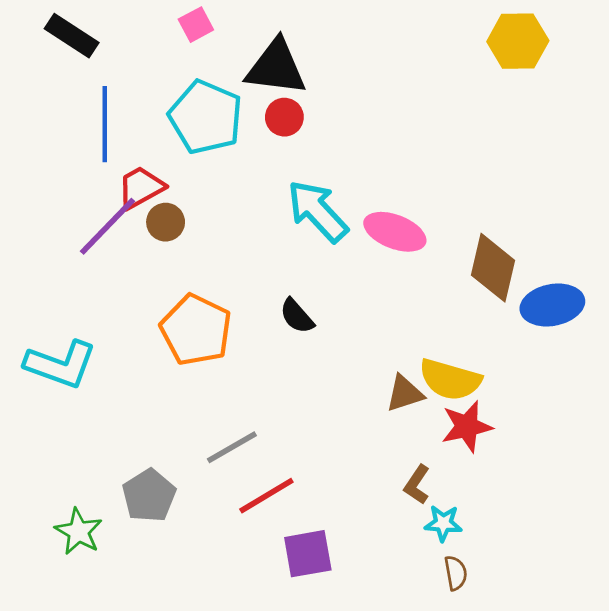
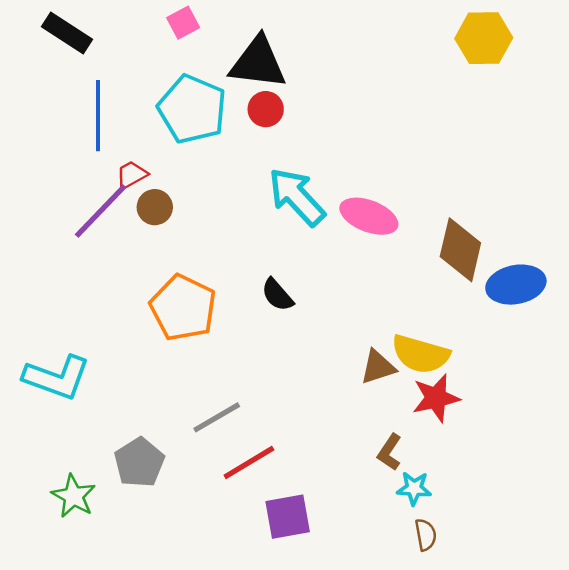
red trapezoid: (141, 188) -> (132, 175), size x0.7
cyan L-shape: (61, 364) -> (57, 377), moved

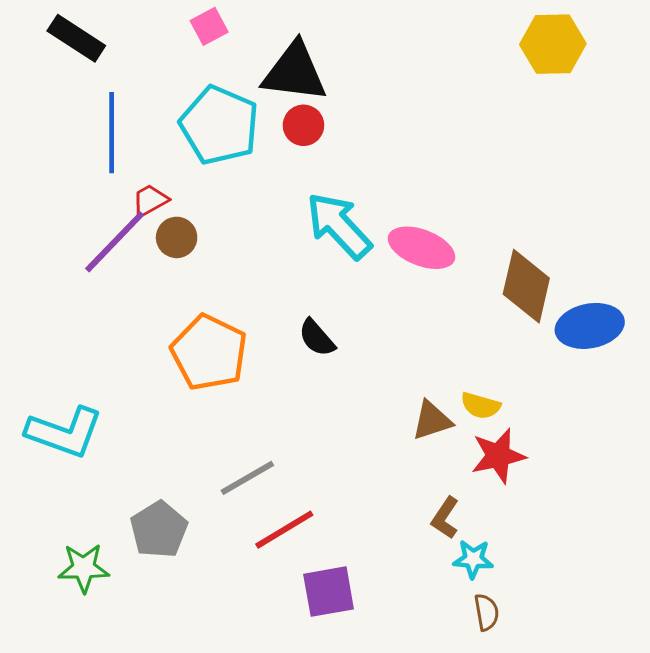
yellow semicircle: (420, 354) -> (481, 406), size x0.6
green star: (74, 496) -> (84, 568), turned -30

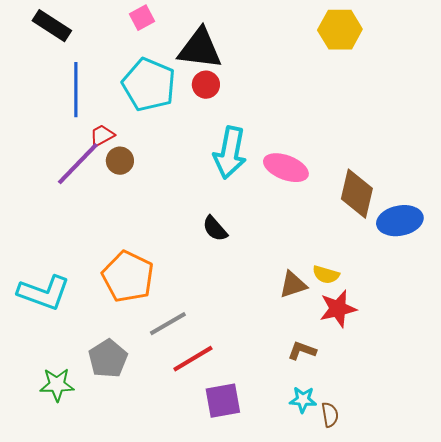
yellow hexagon: (553, 44) -> (340, 30), moved
cyan arrow: (339, 226) -> (230, 153), turned -126
orange pentagon: (209, 353) -> (128, 277), moved
brown L-shape: (445, 518) -> (302, 351), turned 76
cyan star: (473, 559) -> (303, 400), moved

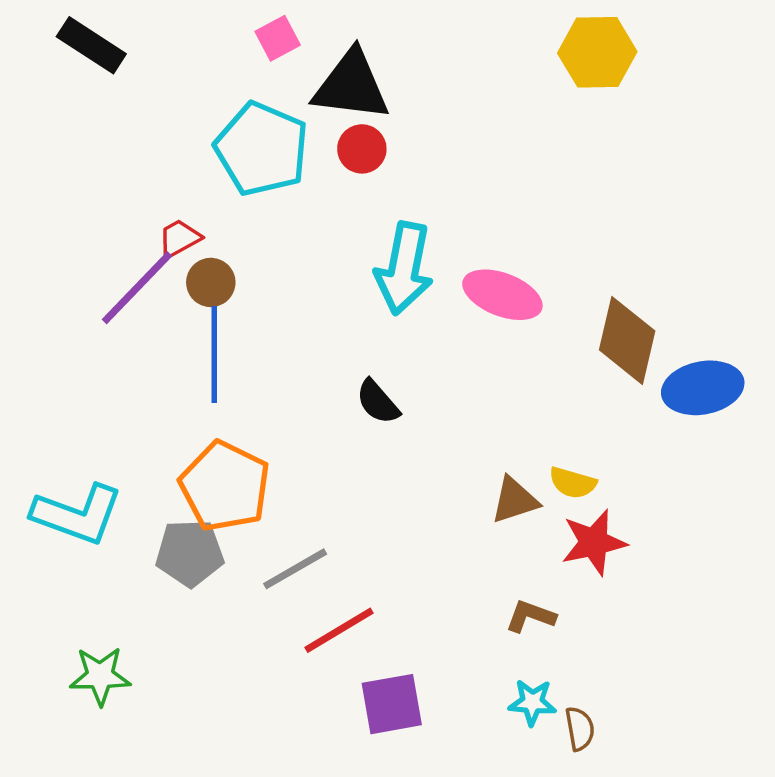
pink square: (142, 18) -> (278, 38), moved
blue line: (76, 90) -> (214, 354), moved
gray pentagon: (108, 359) -> (190, 553), moved, turned 30

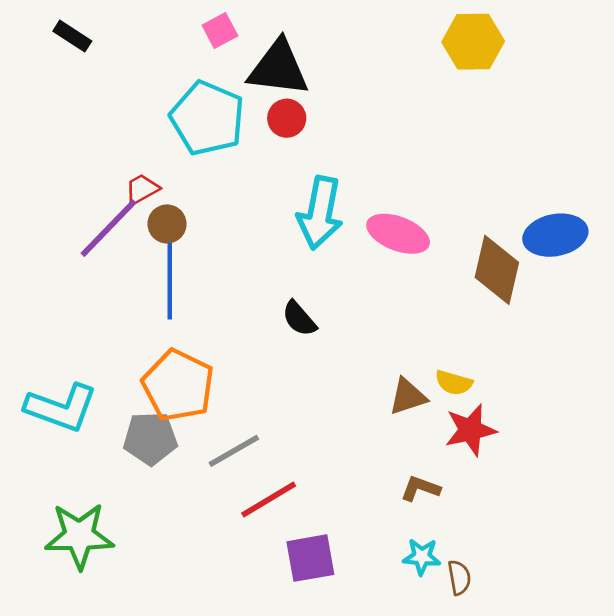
black rectangle: (91, 45) -> (72, 36), size x0.7
blue ellipse: (703, 388) -> (555, 235), moved
green star: (100, 676) -> (79, 536), size x1.4

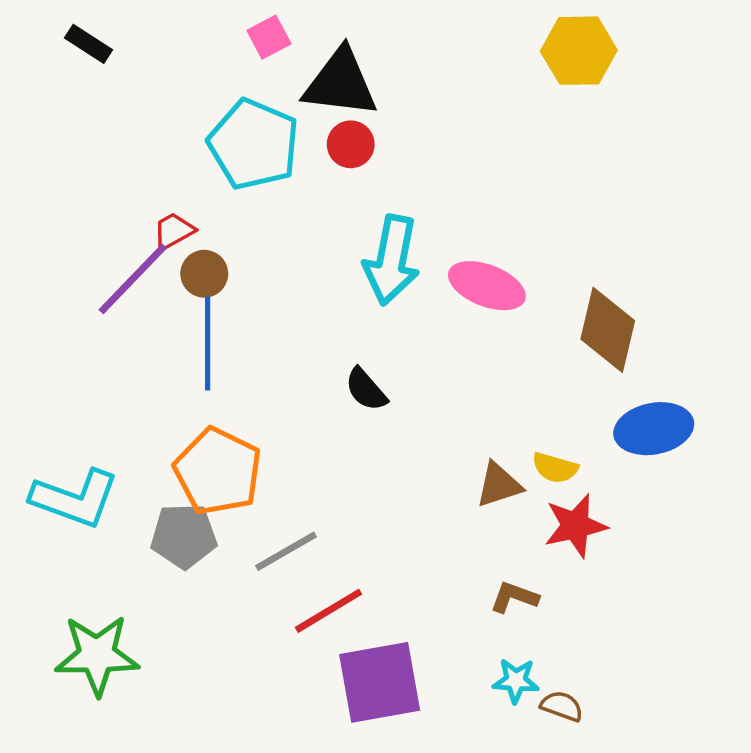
blue ellipse: (555, 235) -> (654, 429), moved
purple square: (310, 558) -> (380, 682), size x1.4
brown semicircle: (459, 578) -> (562, 706), turned -60

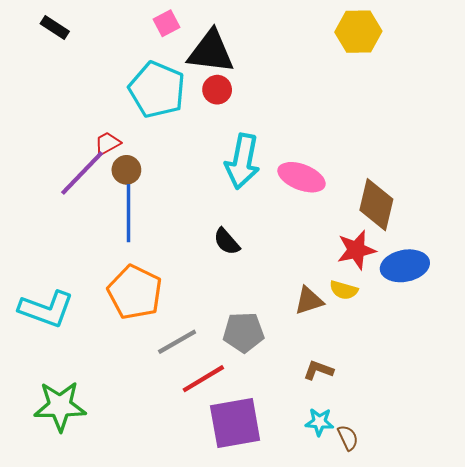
red star: (575, 526) -> (356, 250), moved
gray pentagon: (184, 536) -> (243, 332), moved
brown semicircle: (562, 706) -> (348, 438), turned 45

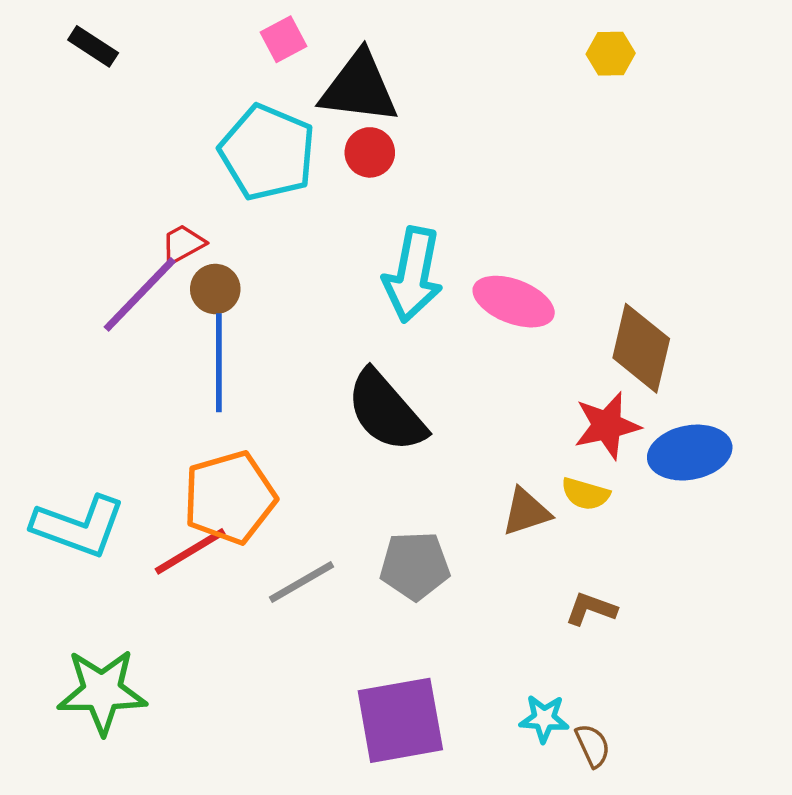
yellow hexagon: (358, 32) -> (611, 54), size x0.6
black semicircle: (227, 242) -> (386, 411), size x1.8
orange pentagon: (135, 292) -> (230, 497), turned 30
brown L-shape: (318, 370) -> (591, 609), moved
red line: (203, 379) -> (190, 551), moved

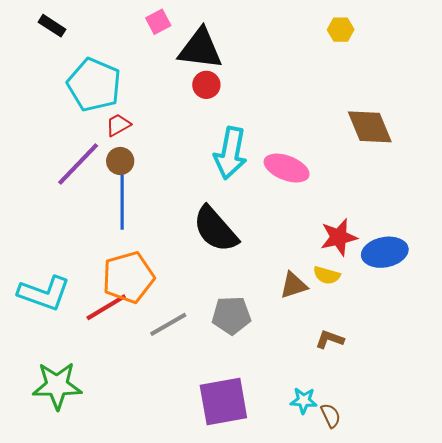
cyan pentagon: (267, 152) -> (94, 85), moved
red trapezoid: (183, 244) -> (118, 125), moved
brown diamond: (641, 348) -> (370, 127), moved, turned -36

